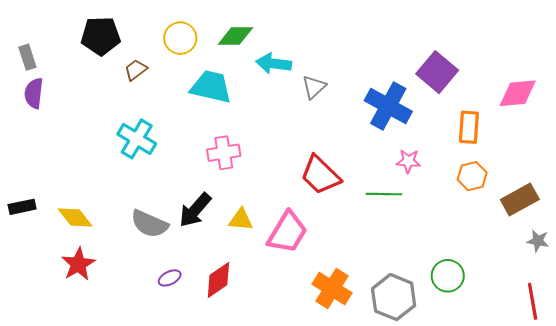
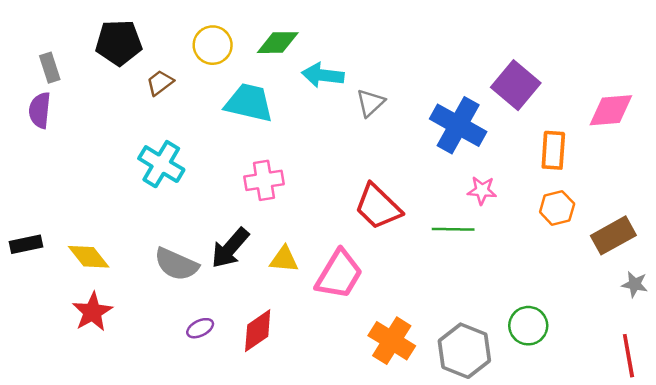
gray rectangle: (27, 57) -> (50, 68), moved

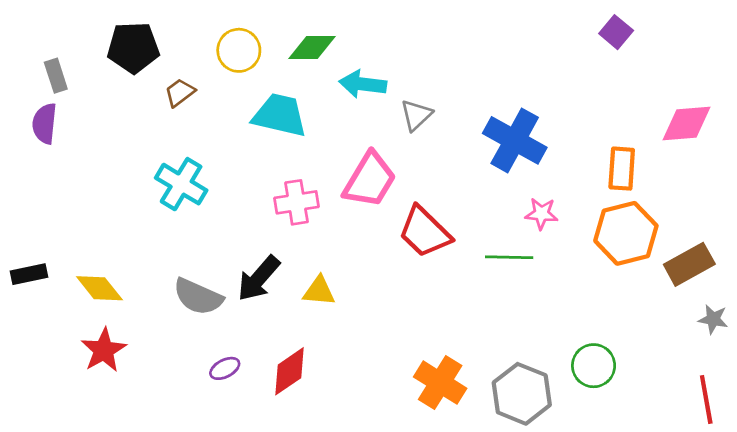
purple square: (516, 85) -> (616, 32), moved, size x0.6
orange hexagon: (557, 208) -> (626, 233), size x1.6
pink trapezoid: (339, 274) -> (370, 180), moved

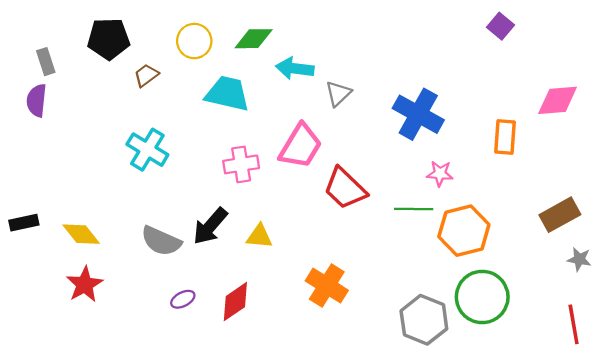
orange hexagon: (626, 233) -> (464, 231), moved
green circle: (594, 366) -> (482, 297), size x1.5
orange cross: (440, 383) -> (327, 286), moved

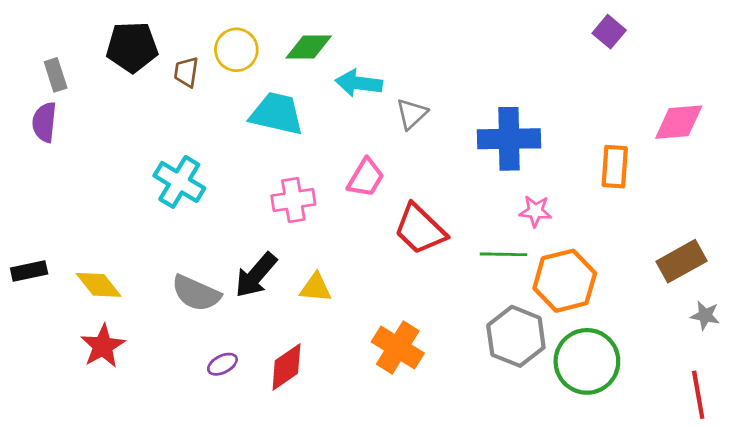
brown trapezoid: (146, 75) -> (186, 72), moved, turned -45
blue cross: (418, 114) -> (509, 139), turned -30
pink trapezoid: (301, 146) -> (366, 178), size x0.7
gray hexagon: (424, 320) -> (516, 336), moved

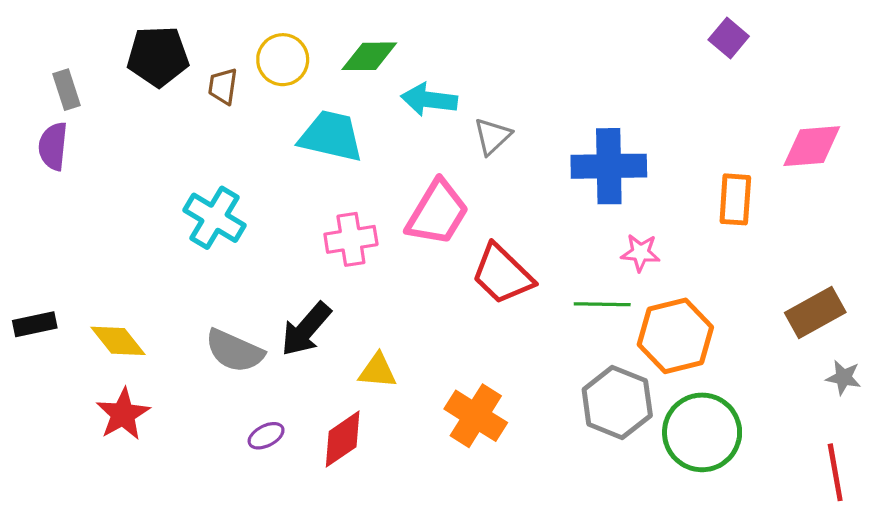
pink trapezoid: (366, 178) -> (437, 213), size x1.4
yellow triangle: (316, 288) -> (378, 371), moved

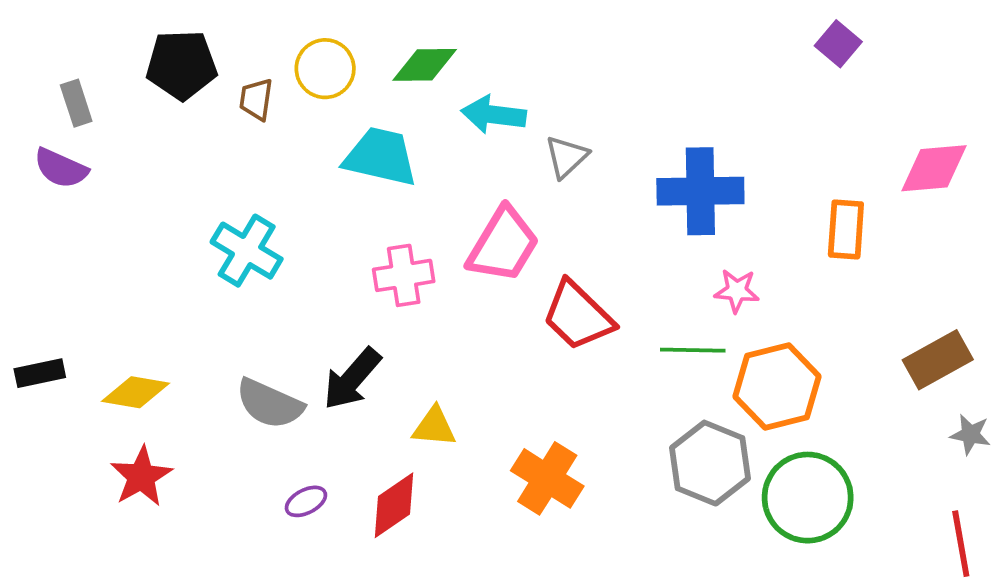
purple semicircle: (53, 146) -> (61, 168), turned -72
yellow diamond: (118, 341) -> (136, 392), turned -42

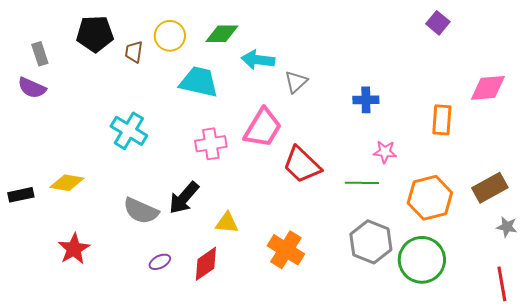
blue cross: (700, 191) -> (366, 100), size x0.6
orange hexagon: (777, 387) -> (430, 198), moved
yellow diamond: (136, 392) -> (67, 183), moved

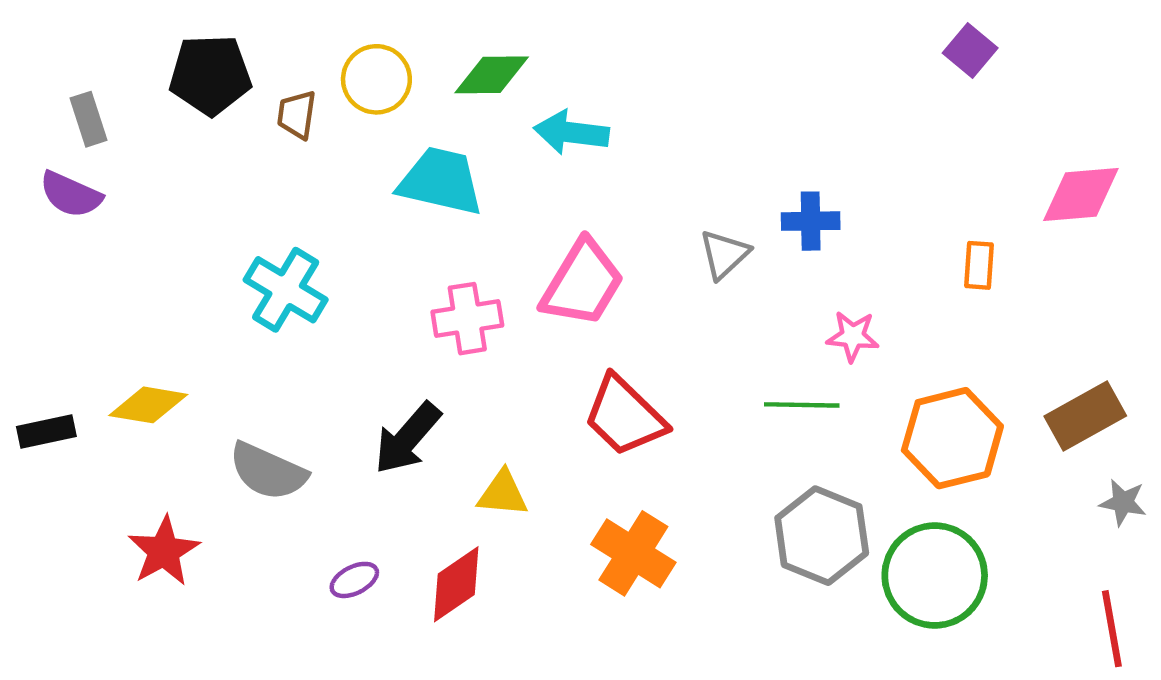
gray triangle: (296, 82) -> (724, 254), moved
orange rectangle: (442, 120) -> (979, 265), size x0.7
red trapezoid: (302, 165) -> (625, 416), moved
gray semicircle: (141, 211) -> (268, 471), moved

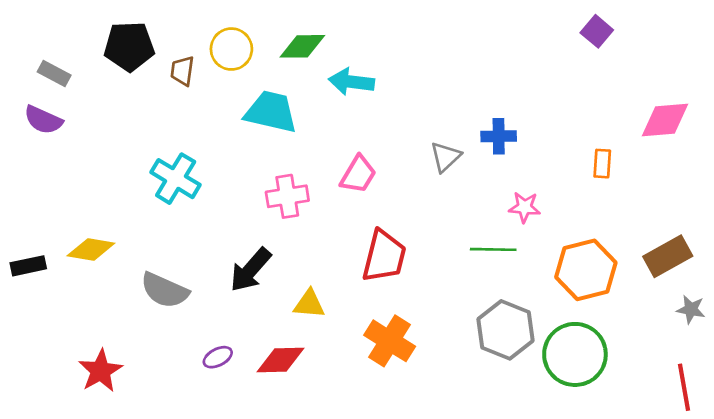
gray rectangle: (88, 119) -> (54, 74), turned -44
pink trapezoid: (582, 283) -> (358, 174), size x0.7
red trapezoid: (625, 416) -> (384, 256), turned -120
red star: (164, 551) -> (101, 371), moved
red diamond: (456, 584) -> (280, 360), turned 33

